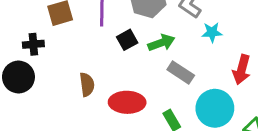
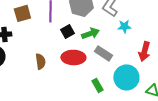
red ellipse: (127, 102) -> (73, 57), moved

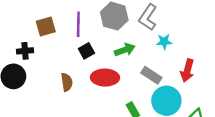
black square: (67, 31) -> (86, 51), moved
gray rectangle: (103, 53) -> (151, 75), moved

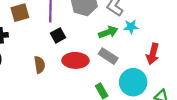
green arrow: (125, 50) -> (108, 32), moved
gray rectangle: (151, 75) -> (108, 56), moved

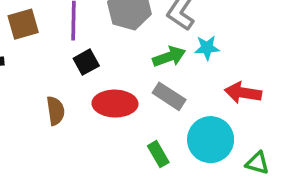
red arrow: (153, 54) -> (243, 93), turned 84

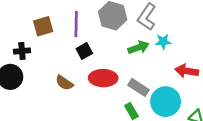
gray rectangle: (169, 96) -> (138, 87), moved
brown semicircle: (55, 111) -> (64, 83), turned 132

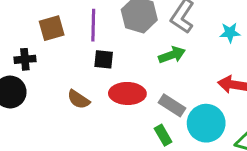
cyan star: (163, 42) -> (230, 33), moved
black square: (84, 51) -> (104, 59), turned 35

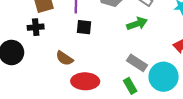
black cross: (25, 59) -> (36, 27), moved
red ellipse: (127, 93) -> (85, 81), moved

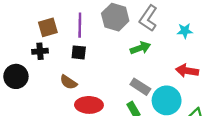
black square: (84, 27) -> (79, 52), moved

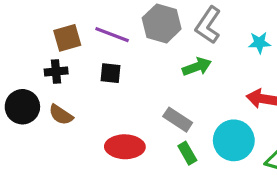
purple line: (80, 25) -> (112, 35), turned -70
brown semicircle: (68, 82) -> (61, 115), moved
gray rectangle: (140, 87) -> (178, 120), moved

